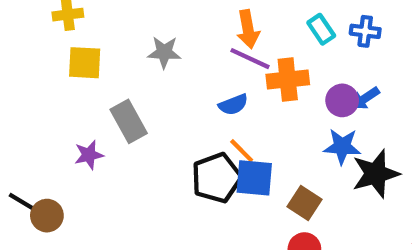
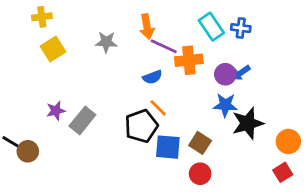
orange arrow: (248, 29) -> (147, 27), moved
cyan rectangle: (321, 29) -> (211, 27), size x1.4
yellow square: (85, 63) -> (53, 49), turned -35
gray rectangle: (129, 121) -> (82, 120), moved, turned 68
blue square: (254, 178) -> (168, 147), moved

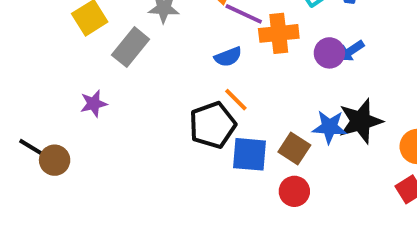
blue star: (225, 105) -> (329, 127), moved
gray rectangle: (82, 120) -> (131, 47), moved

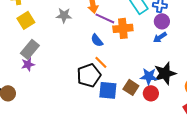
gray rectangle: (131, 47) -> (30, 49), moved
purple circle: (329, 53) -> (162, 21), moved
blue semicircle: (228, 57) -> (97, 40), turned 72
red circle: (294, 191) -> (151, 93), moved

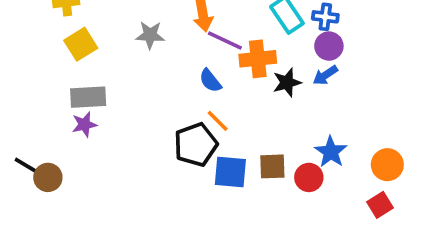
gray rectangle: (30, 49) -> (88, 97), turned 48
black star: (165, 73) -> (287, 83), moved, size x0.7
blue star: (149, 76) -> (331, 152), moved, turned 30
brown square: (131, 87) -> (272, 166), turned -35

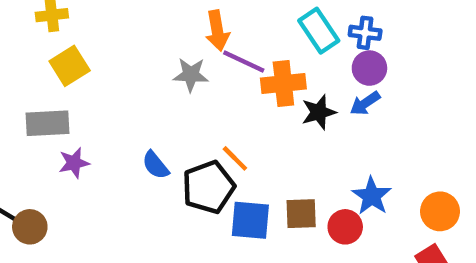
gray star: (150, 35) -> (191, 75), moved
blue semicircle: (210, 81) -> (156, 165), moved
gray rectangle: (88, 97) -> (47, 123), moved

